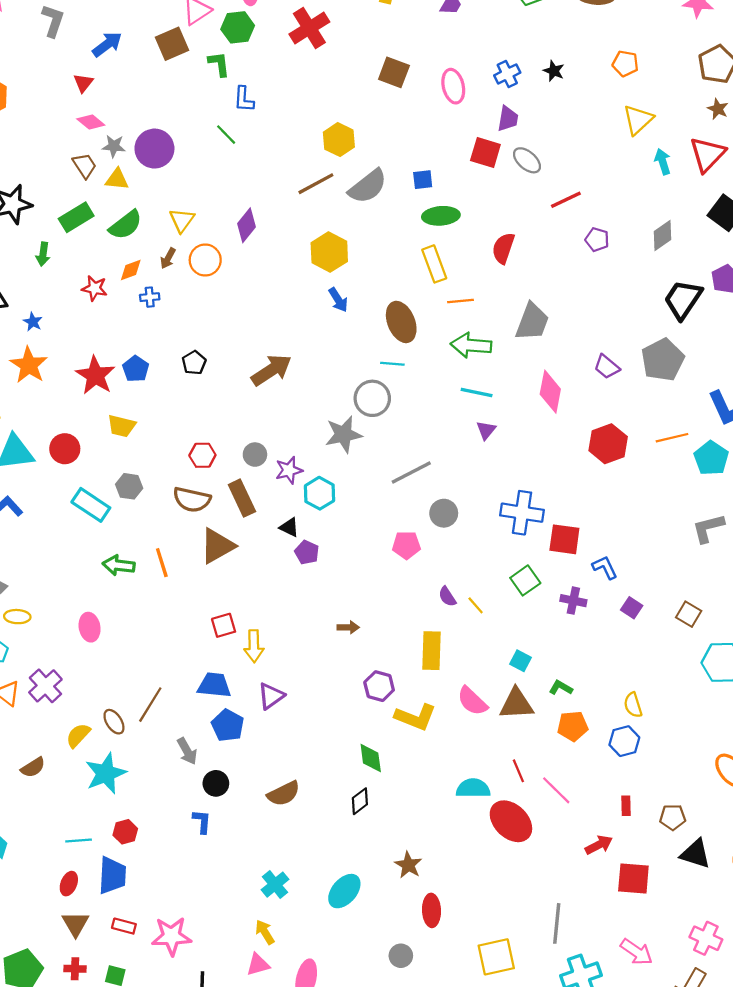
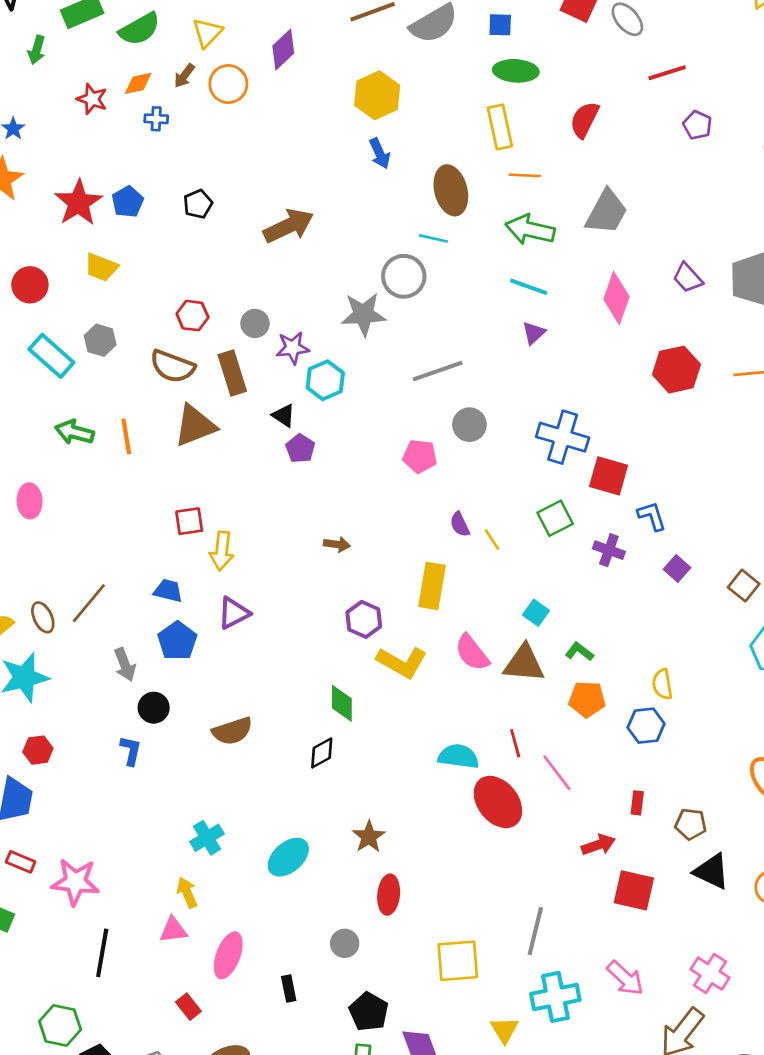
blue trapezoid: (214, 685) -> (168, 591), size x0.7

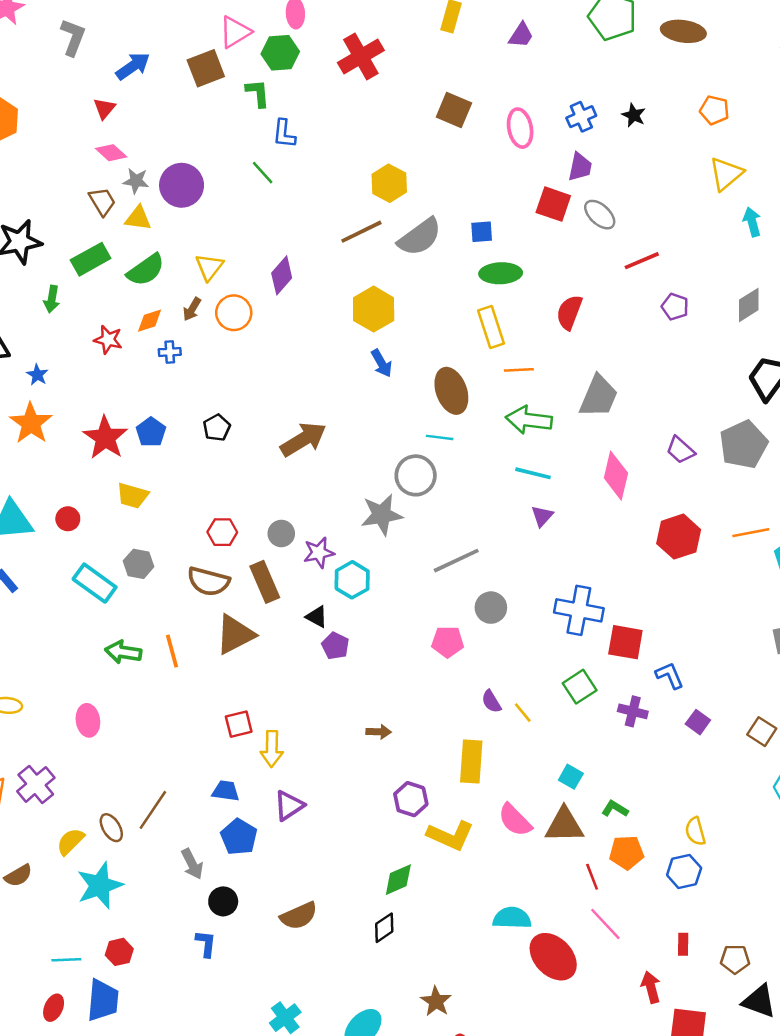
red circle: (30, 285) -> (68, 519), size x0.7
green diamond: (342, 703) -> (398, 880), turned 72
red line: (515, 743) -> (592, 877), moved
red arrow: (598, 845) -> (651, 987), turned -80

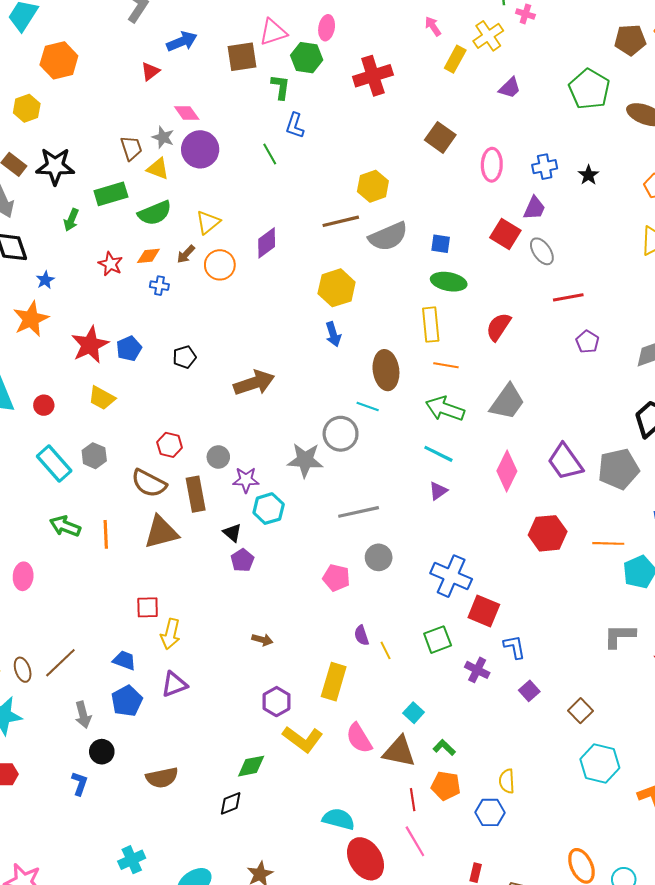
pink diamond: (111, 153) -> (187, 113), moved
purple trapezoid: (680, 450) -> (565, 462), size x1.5

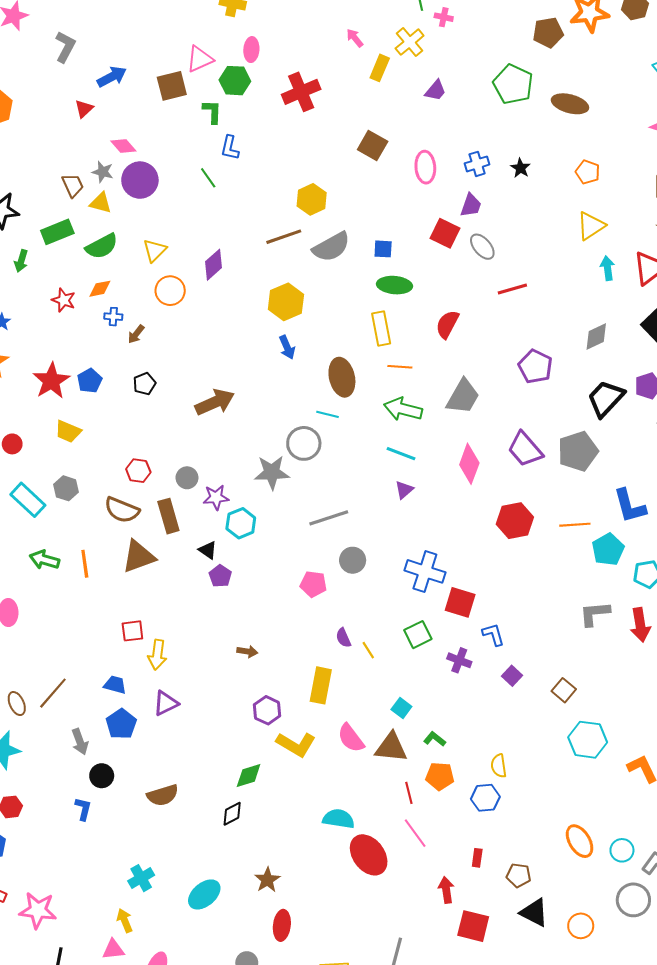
brown arrow: (186, 254) -> (136, 334), moved
purple pentagon: (587, 342) -> (535, 367), moved, size x1.5

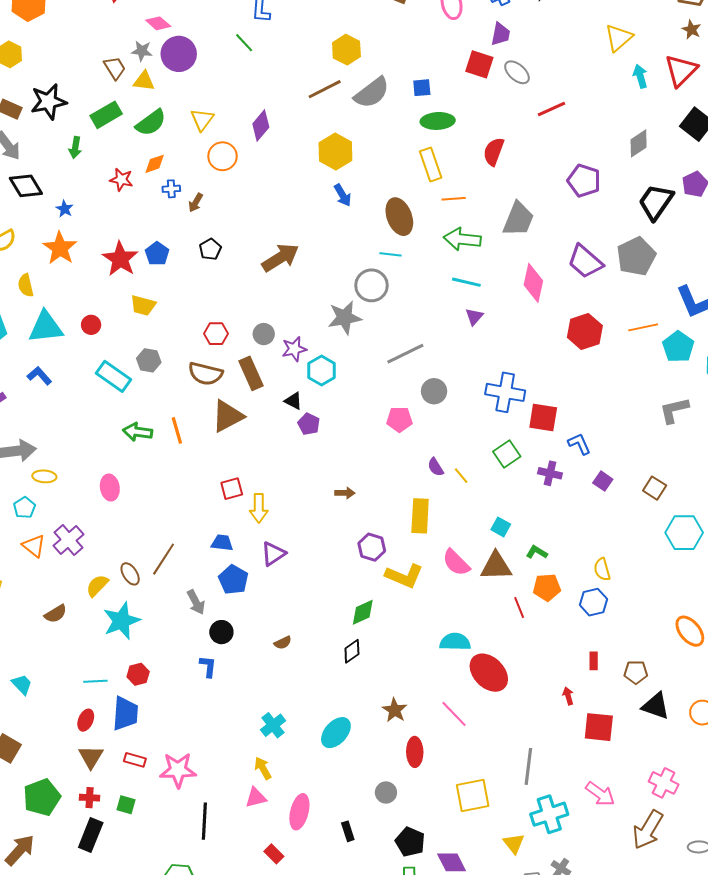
brown semicircle: (163, 795) -> (283, 643), size x0.6
pink line: (415, 833) -> (454, 714), moved
red arrow: (446, 890) -> (568, 696), size x0.7

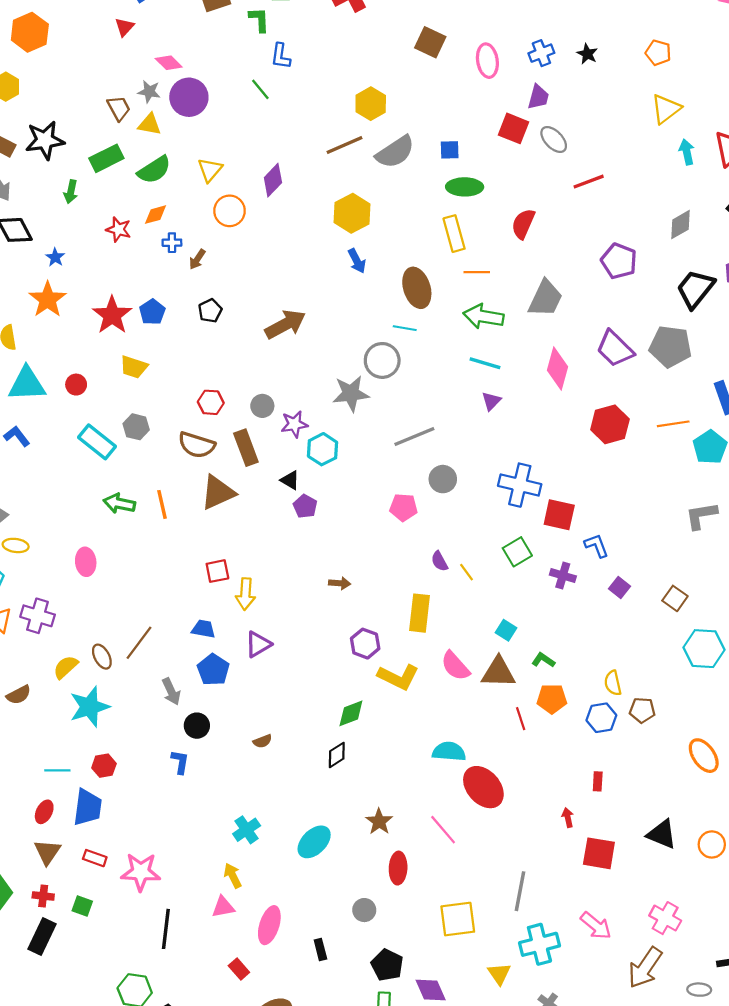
gray pentagon: (636, 256) -> (670, 347), turned 30
purple cross: (69, 540) -> (38, 616), turned -36
brown pentagon: (636, 672) -> (642, 710), moved

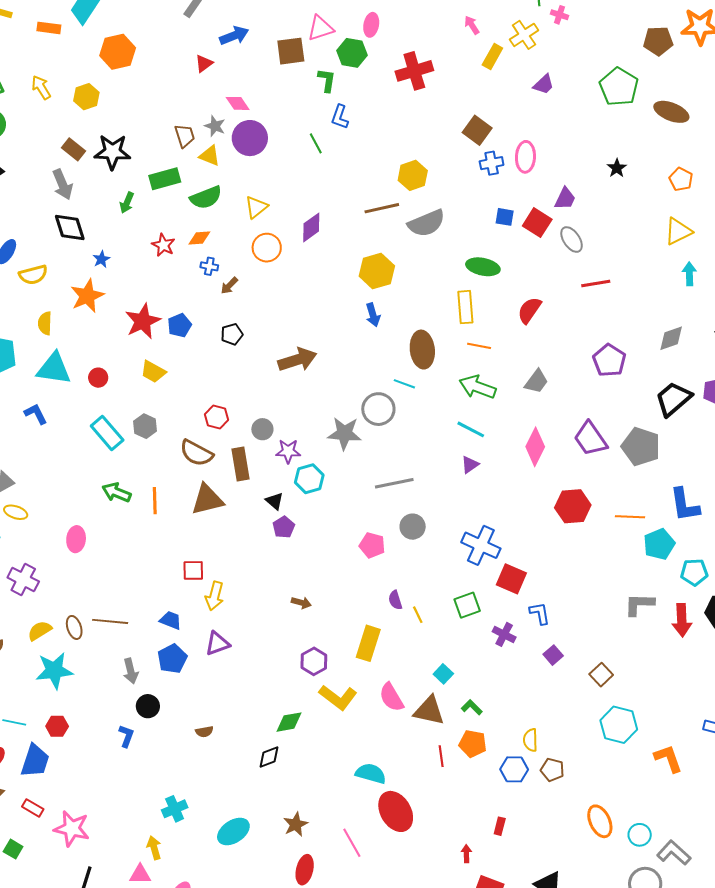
blue cross: (541, 53) -> (492, 163), moved
blue square: (450, 150) -> (505, 217), moved
gray trapezoid: (545, 298) -> (536, 381), size x0.7
brown line: (139, 643) -> (110, 621), turned 48

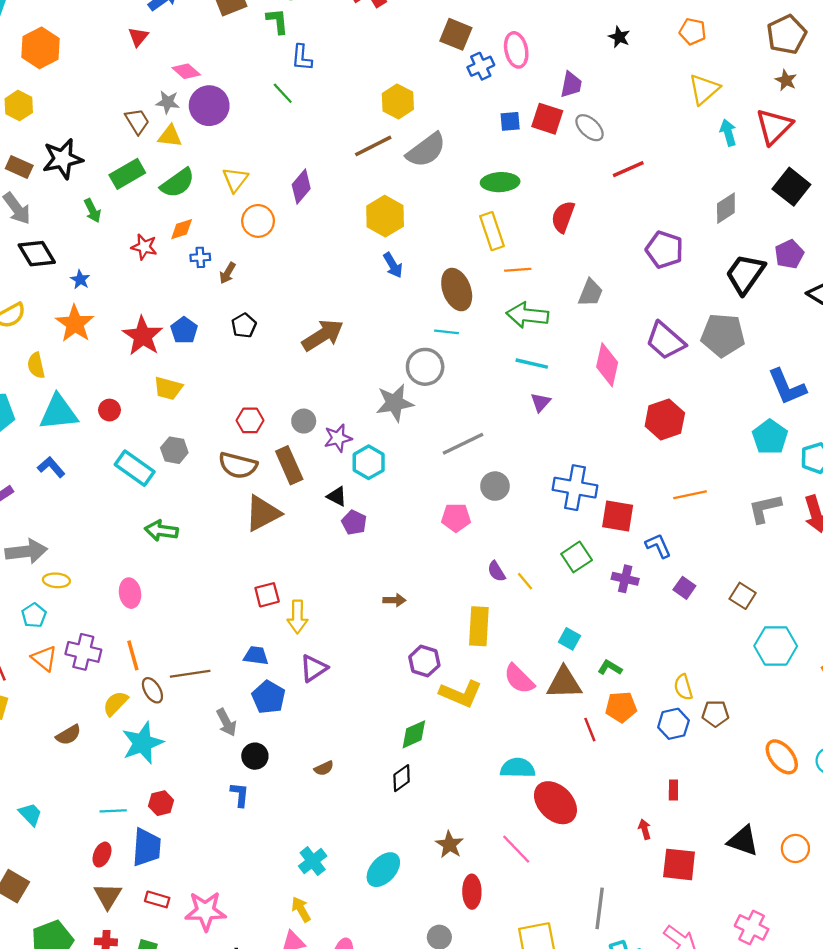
green arrow: (127, 203) -> (92, 211), turned -35
orange line: (155, 501) -> (133, 655), moved
orange line: (630, 517) -> (690, 495), moved

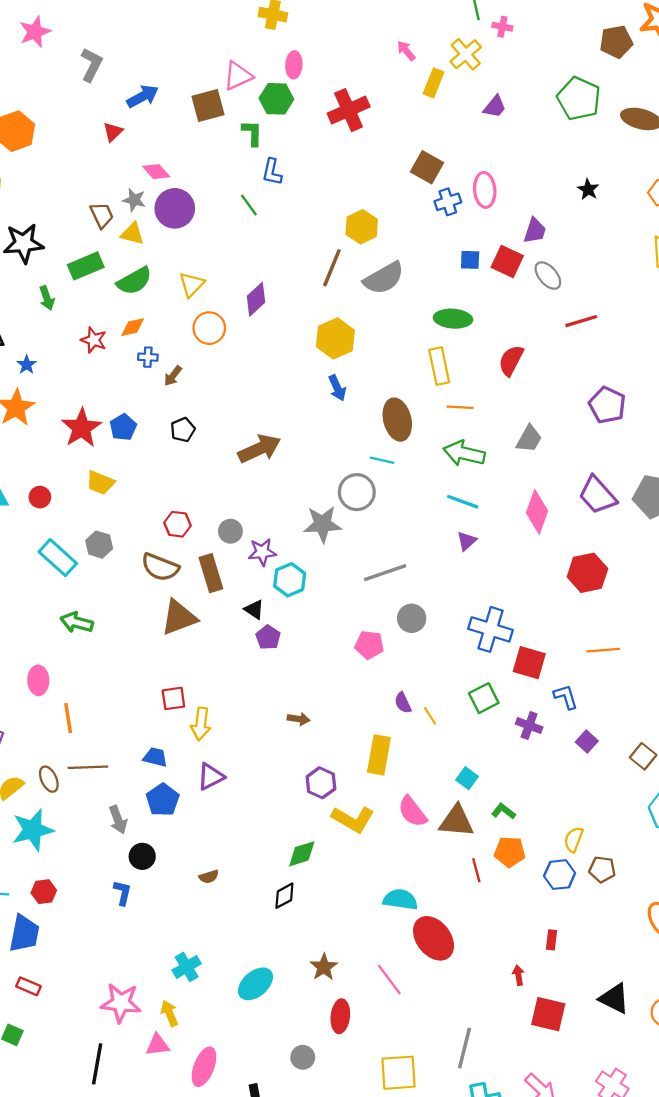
brown line: (373, 146) -> (332, 268), turned -48
orange line: (133, 655) -> (68, 718), moved
yellow semicircle: (683, 687) -> (574, 839), turned 30
pink star: (205, 911) -> (121, 1003), moved

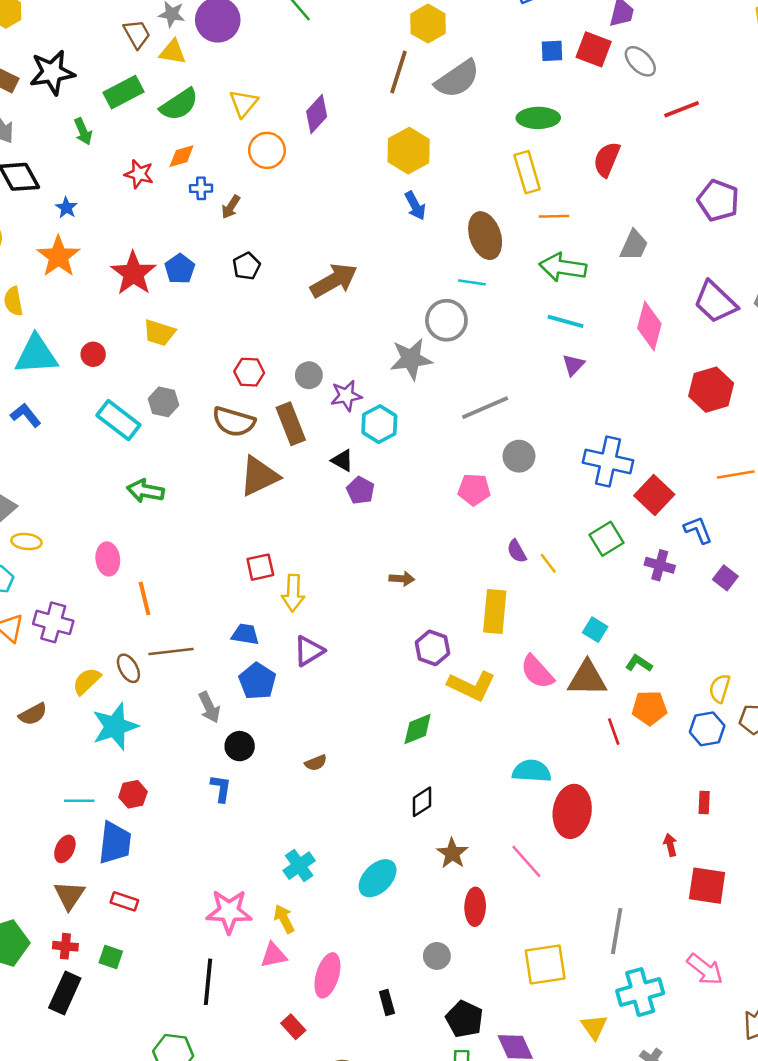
red square: (529, 663) -> (654, 495), turned 32
black diamond: (284, 896) -> (422, 802), moved
red ellipse: (434, 938) -> (572, 811), turned 51

